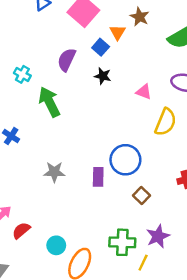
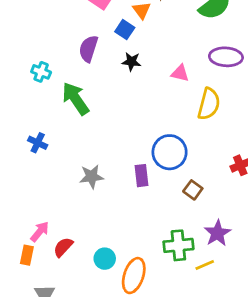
yellow line: (143, 263) -> (205, 265), turned 49

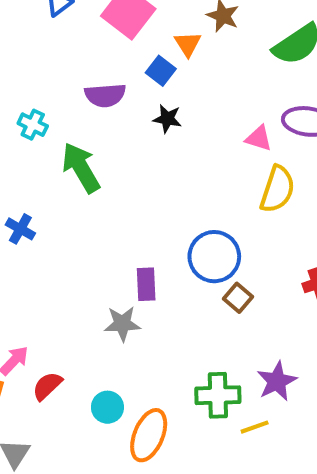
purple semicircle: (88, 49) -> (105, 95), turned -116
pink triangle: (180, 73) -> (259, 138), moved
purple rectangle: (142, 176) -> (146, 284), moved
gray star: (92, 177) -> (122, 324), moved
brown square: (193, 190) -> (238, 298), moved

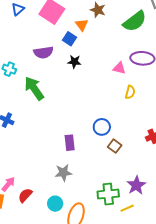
yellow semicircle: (277, 189) -> (130, 92), size x0.6
blue circle: (214, 257) -> (102, 127), size x0.7
gray star: (122, 324) -> (63, 173), moved

